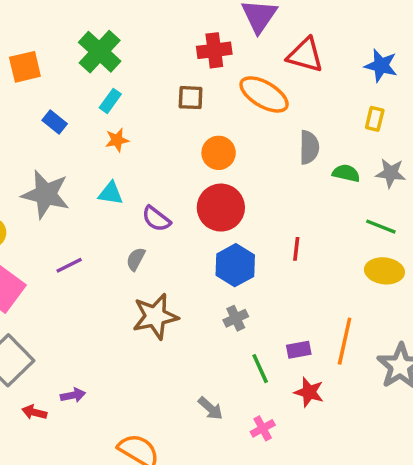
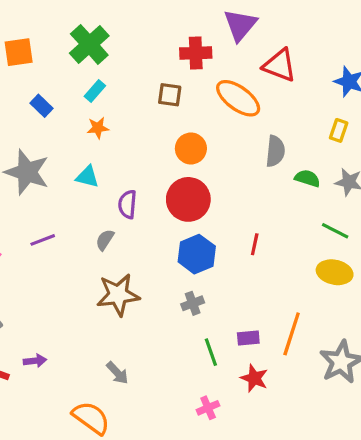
purple semicircle: (156, 219) -> (127, 204), turned 52
gray arrow: (210, 408) -> (117, 373), moved

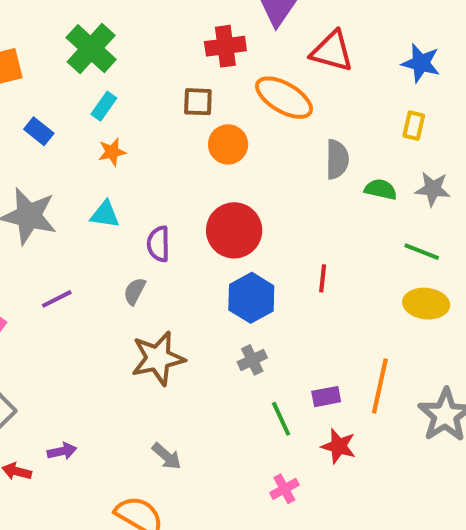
orange circle: (191, 148) -> (228, 144), moved

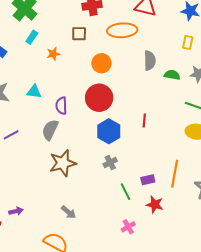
orange ellipse: (284, 98) -> (122, 30), turned -32
orange circle: (228, 144) -> (101, 63), moved
orange star: (112, 152) -> (53, 54), moved
gray semicircle: (135, 291) -> (50, 130), size x1.5

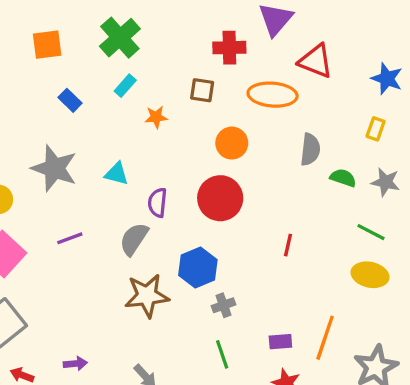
blue hexagon: (109, 131) -> (198, 268), moved
green line: (126, 192) -> (222, 354), moved
purple arrow: (16, 211) -> (75, 364), moved

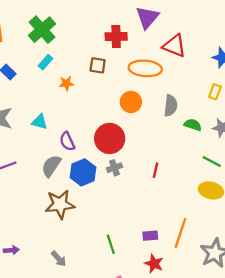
orange circle: (232, 143) -> (131, 102), moved
purple semicircle: (157, 203) -> (67, 141), turned -30
blue hexagon: (198, 268) -> (83, 172), moved
gray cross: (223, 305) -> (114, 168), moved

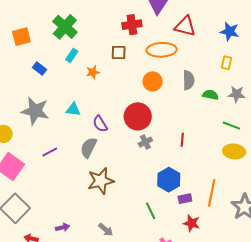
blue hexagon: (83, 172) -> (169, 180), moved

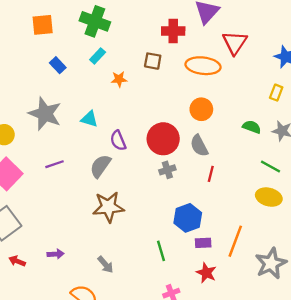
red triangle: (185, 26) -> (235, 43), turned 40
green cross: (65, 27) -> (95, 21), turned -30
gray semicircle: (189, 80) -> (199, 146), moved, turned 144
orange circle: (153, 81) -> (201, 109), moved

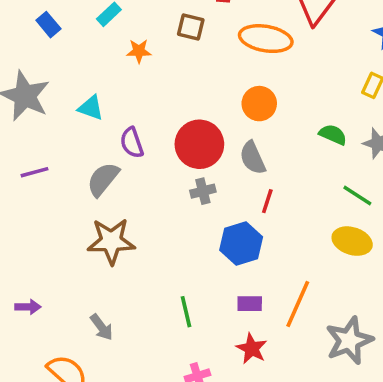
blue hexagon: (188, 218) -> (241, 243), moved

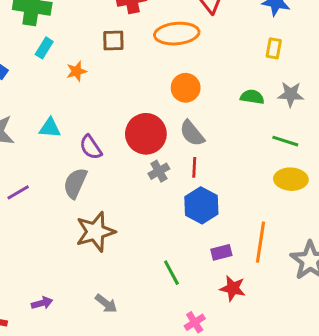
red line: (267, 201) -> (194, 167), moved

